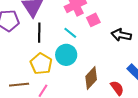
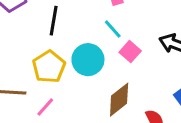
pink square: (93, 20) -> (130, 52), moved, turned -32
cyan line: (70, 33) -> (113, 29), moved

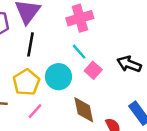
brown diamond: (119, 100) -> (84, 110), turned -64
pink line: (45, 107) -> (35, 111), moved

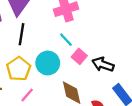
black arrow: (129, 64) -> (103, 64), moved

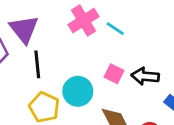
cyan line: (66, 40) -> (115, 29), moved

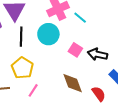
cyan circle: (78, 91) -> (48, 34), moved

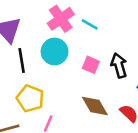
black arrow: (98, 54) -> (119, 65), turned 72

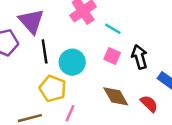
cyan line: (90, 24) -> (113, 29), moved
cyan circle: (55, 52) -> (72, 62), moved

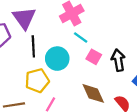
cyan line: (113, 29) -> (81, 37), moved
yellow pentagon: (53, 89) -> (37, 81), turned 30

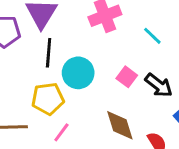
cyan line: (81, 37) -> (152, 36), moved
black arrow: (118, 60) -> (159, 85), turned 130

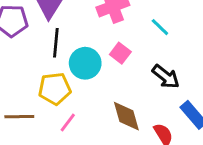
pink square: (127, 77) -> (120, 53), moved

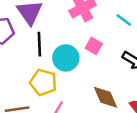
yellow pentagon: (55, 89) -> (43, 82), turned 30

